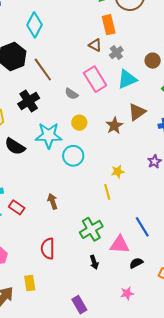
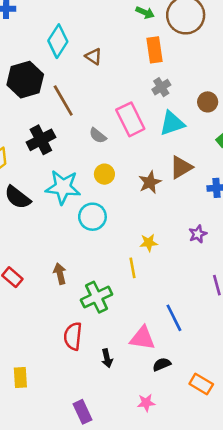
brown triangle: (95, 45) -> (94, 56), moved
green cross: (91, 229) -> (96, 297), moved
red semicircle: (48, 249) -> (73, 336), moved

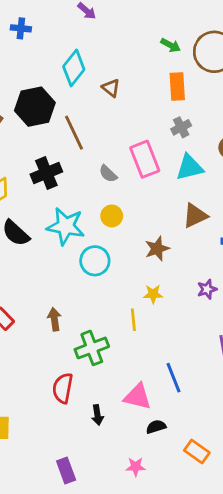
brown star: (150, 182) -> (157, 249), moved

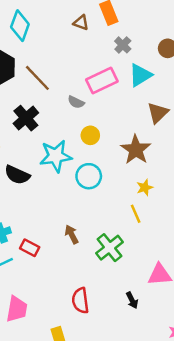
brown triangle: (111, 88) -> (81, 23), moved
pink rectangle: (145, 159) -> (102, 80), turned -76
brown star: (157, 249) -> (136, 150), size x1.4
red semicircle: (63, 388) -> (80, 301), moved

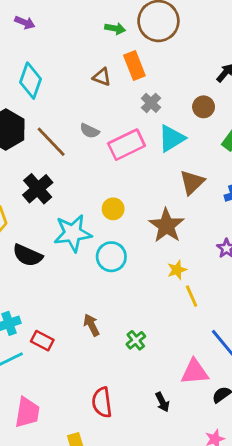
gray semicircle: (76, 102) -> (90, 131), moved
yellow line: (136, 214) -> (192, 296), moved
green cross: (110, 248) -> (136, 340), size x0.6

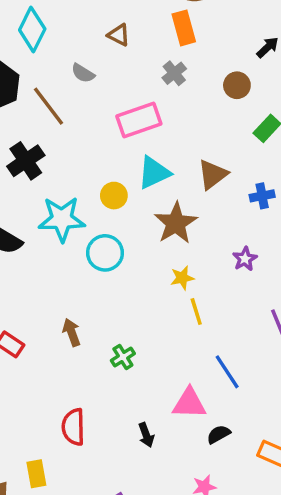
orange rectangle: (134, 65) -> (184, 28), moved
gray semicircle: (90, 131) -> (83, 73), moved
cyan triangle: (172, 138) -> (154, 173), moved

